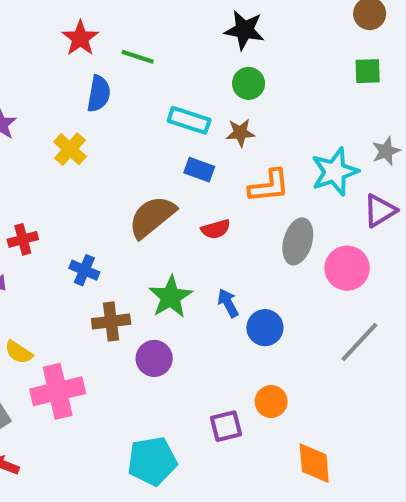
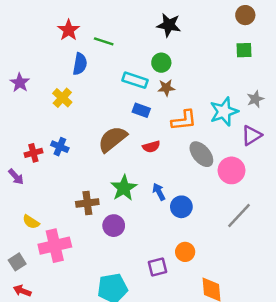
green circle: (249, 83) -> (161, 63), moved
gray ellipse: (298, 241) -> (201, 154), turned -56
blue cross: (84, 270) -> (60, 147), moved

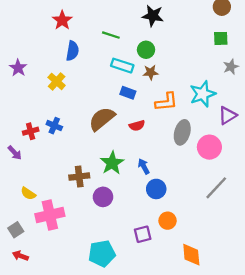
green line: (104, 41) -> (111, 35), moved
gray star: (255, 99) -> (231, 67), moved
gray ellipse: (201, 154) -> (182, 132), turned 55
blue circle: (181, 207) -> (156, 189), moved

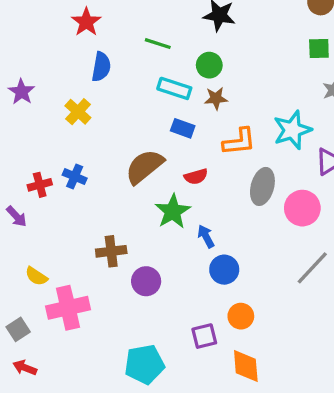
green star: (112, 163) -> (173, 211), moved
orange diamond: (191, 255) -> (246, 366), moved

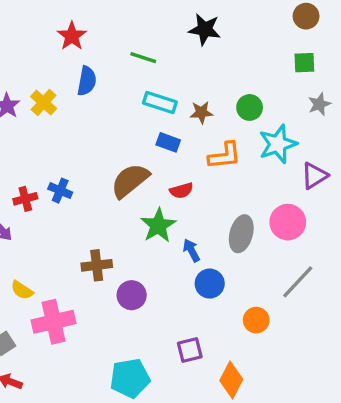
green circle: (209, 65) -> (250, 107), moved
yellow cross: (78, 112) -> (44, 103), moved
gray ellipse: (262, 186) -> (241, 234), moved
orange circle: (241, 316) -> (256, 320), moved
orange diamond: (246, 366) -> (231, 380), turned 32

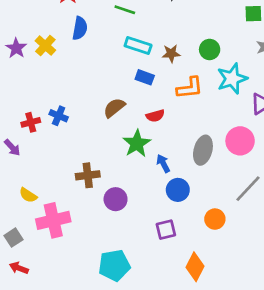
brown semicircle: (130, 181) -> (114, 108), size x0.7
purple square: (190, 350) -> (166, 230), moved

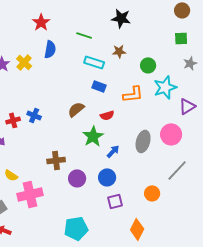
brown star: (171, 53) -> (119, 51), moved
blue arrow: (163, 163) -> (113, 151), turned 72
blue circle: (178, 190) -> (107, 177), moved

